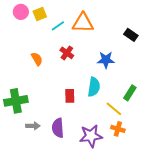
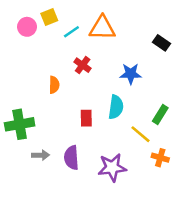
pink circle: (21, 12) -> (27, 27), moved
orange semicircle: (37, 59) -> (54, 85), moved, turned 32
orange cross: (118, 129) -> (160, 158), moved

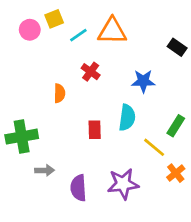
purple semicircle: (71, 158) -> (78, 188), moved
orange cross: (160, 158) -> (176, 173), turned 35

